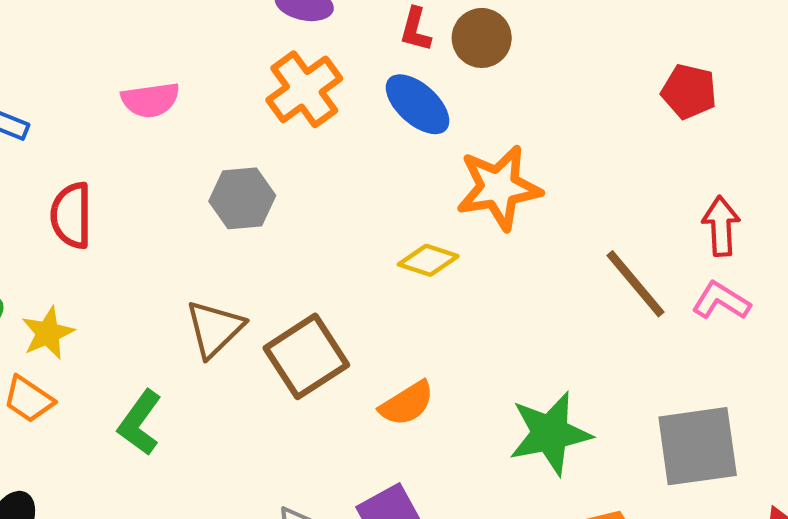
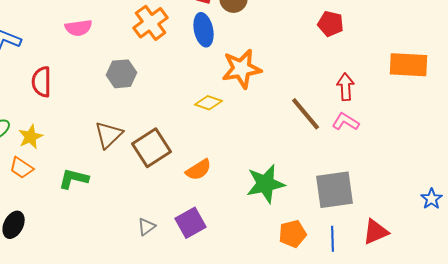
blue ellipse: (418, 104) -> (204, 30), turned 36
green L-shape: (140, 423) -> (74, 179), turned 68

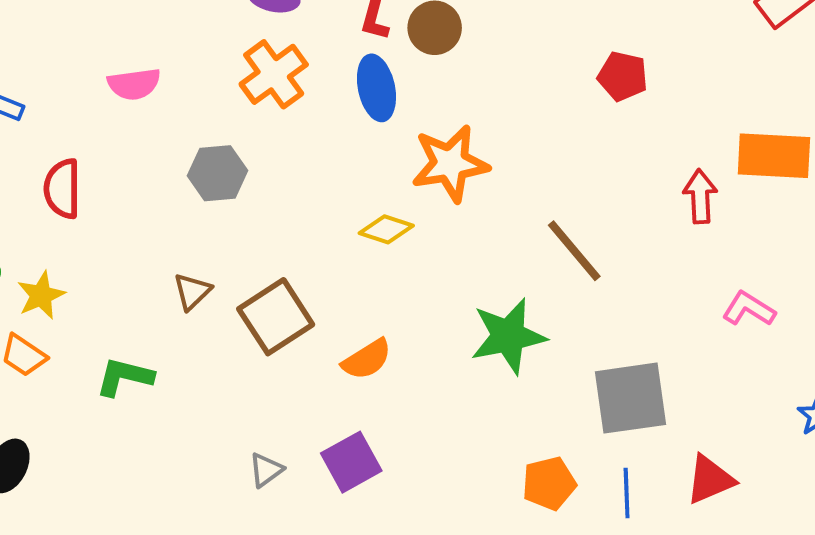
red arrow: (346, 87) -> (700, 196), moved
pink L-shape: (346, 122) -> (749, 309), moved
brown triangle: (109, 135) -> (192, 291), size x0.7
green star: (266, 184) -> (508, 336), moved

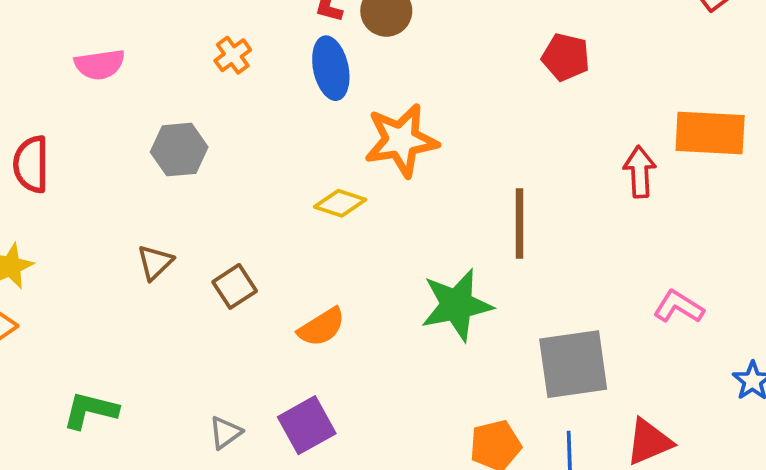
orange cross: (274, 74) -> (233, 55), size x0.6
brown line: (574, 251) -> (520, 224), turned 40
pink L-shape: (749, 309) -> (679, 307), moved
brown square: (276, 317) -> (235, 286), size x0.6
green L-shape: (124, 377) -> (90, 410), moved

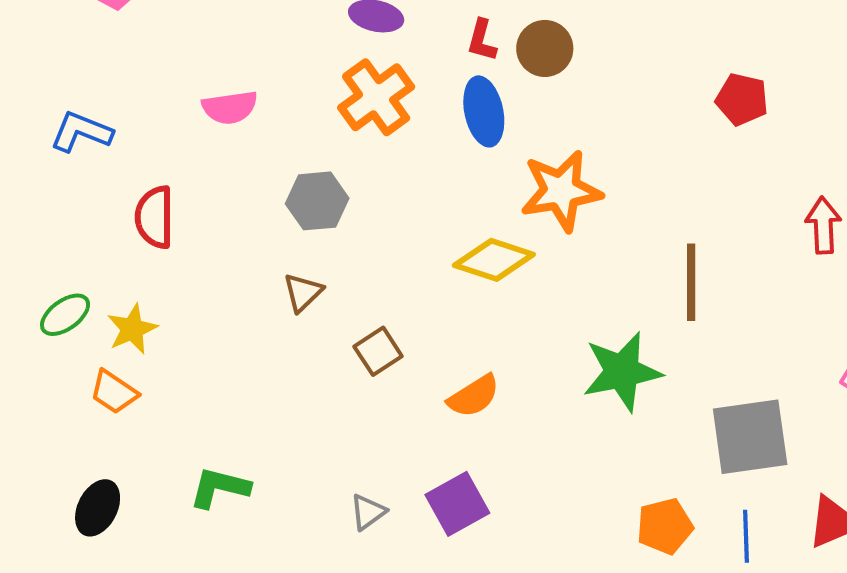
orange cross: (233, 55) -> (376, 97), size x1.8
yellow diamond: (340, 203) -> (494, 260), size x1.4
brown triangle: (155, 262) -> (303, 292), moved

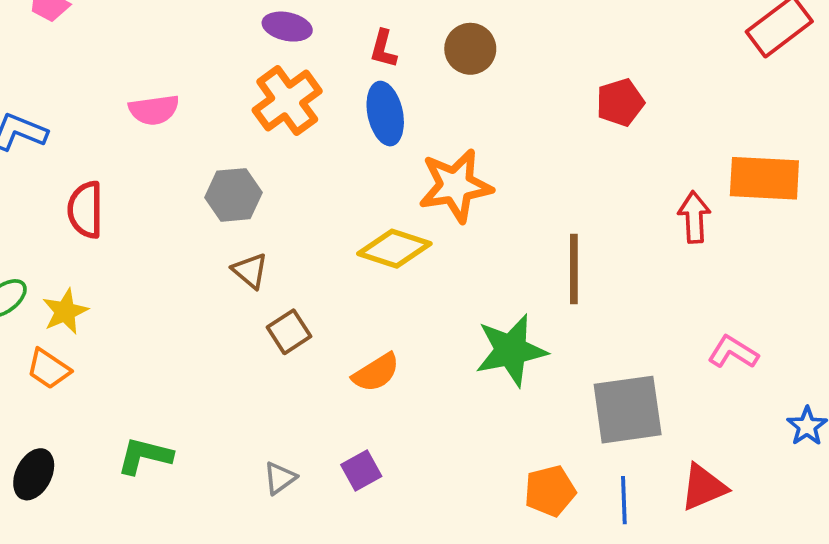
brown circle: (545, 48) -> (470, 49), moved
red pentagon: (742, 99) -> (620, 102), turned -30
brown triangle: (303, 292) -> (250, 271), moved, turned -36
purple square: (457, 504) -> (361, 471), size x0.7

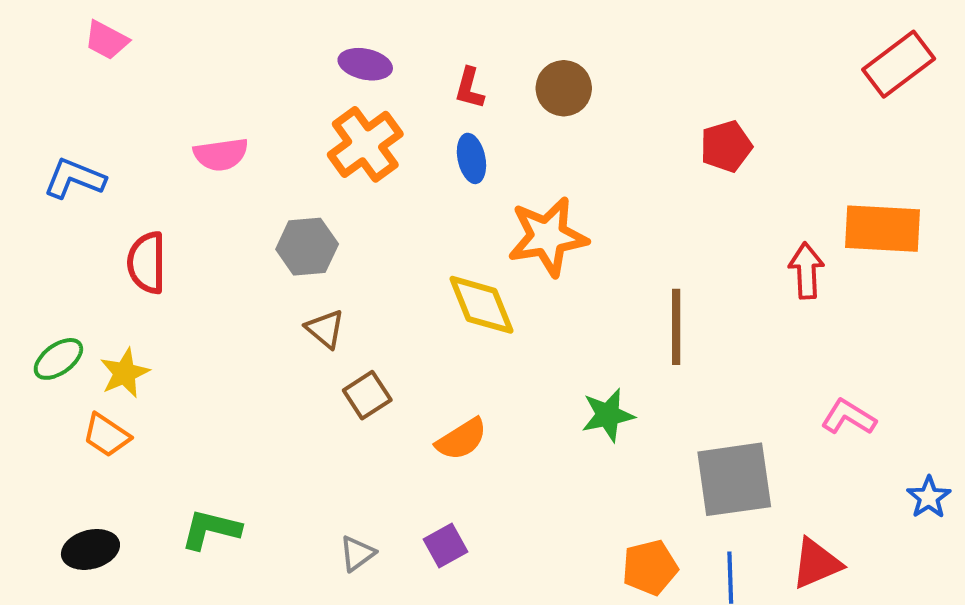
blue ellipse: (385, 114) -> (471, 158), size x0.7
yellow diamond: (394, 249) -> (482, 305), turned 50
green star: (511, 350) -> (608, 415), size x0.7
black ellipse: (34, 474) -> (90, 549), turned 48

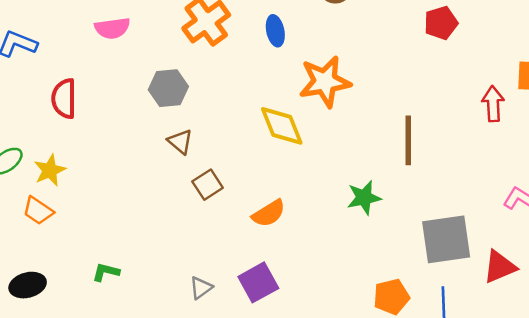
green L-shape: (211, 529) -> (106, 272), size x0.7
purple square: (445, 545) -> (258, 282), size x1.4
red triangle: (816, 563) -> (500, 267), moved

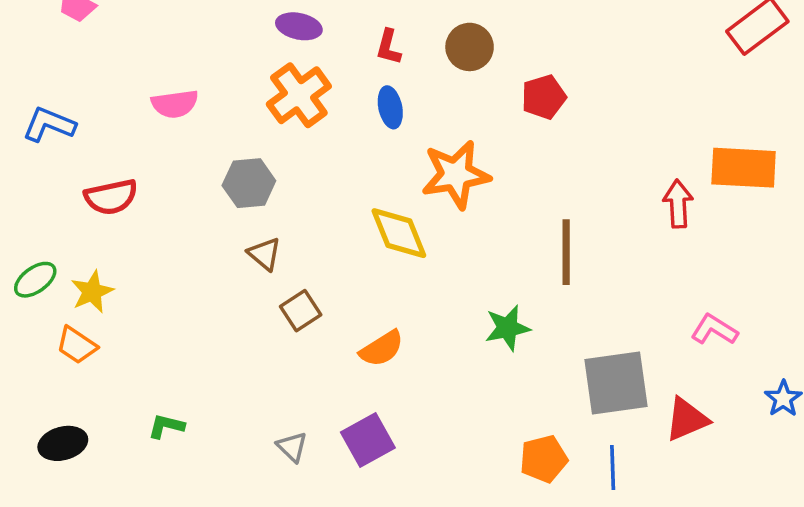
red pentagon: (441, 23) -> (544, 97), moved
red semicircle: (64, 99) -> (111, 197), turned -102
gray triangle: (201, 288) -> (292, 447), turned -40

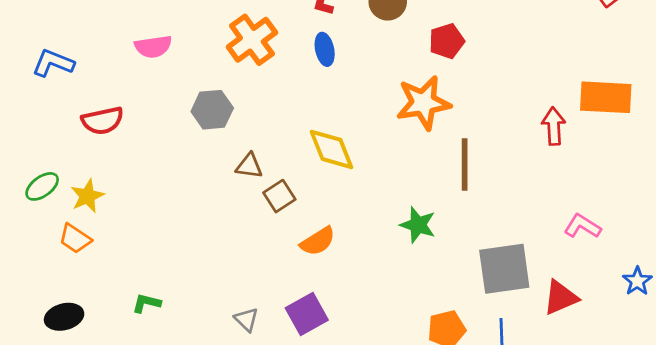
orange star: (456, 175) -> (423, 103), moved
brown triangle: (264, 254) -> (249, 166), moved, turned -32
brown square: (301, 311) -> (279, 196), moved
green star: (507, 328) -> (418, 225), turned 30

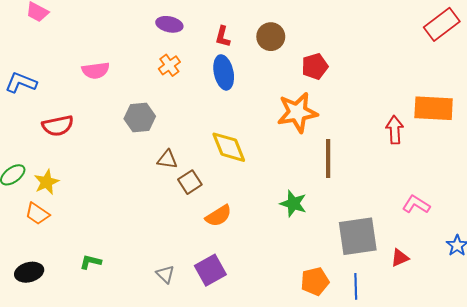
orange cross: (252, 40) -> (169, 65), size x0.6
blue ellipse: (325, 49) -> (224, 72), size x1.4
red triangle: (561, 298) -> (400, 258), size x0.7

